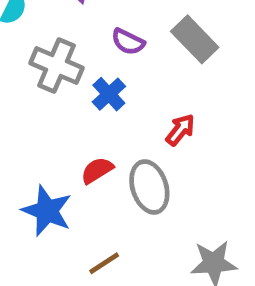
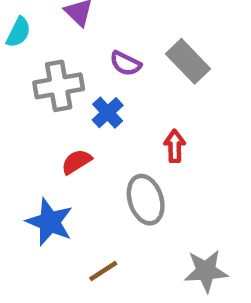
gray cross: (57, 66) -> (59, 86), turned -33
red arrow: (180, 130) -> (175, 146), turned -40
red semicircle: (97, 170) -> (76, 162), moved

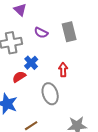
gray rectangle: (188, 61) -> (69, 32), turned 30
blue cross: (108, 113) -> (31, 63), moved

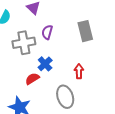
purple semicircle: (41, 33) -> (47, 32), moved, turned 80

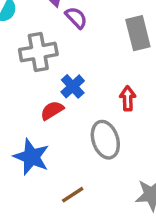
purple semicircle: (47, 32) -> (76, 18), moved, turned 120

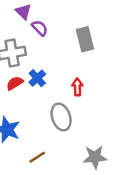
red semicircle: (52, 110) -> (15, 83), moved

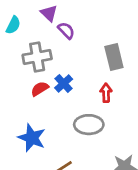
gray rectangle: (85, 39) -> (114, 57), moved
gray ellipse: (61, 117) -> (89, 125), turned -72

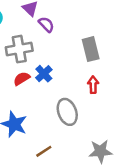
red arrow: (106, 93) -> (93, 85), moved
gray ellipse: (89, 125) -> (67, 112), turned 70

